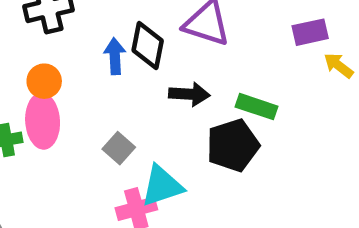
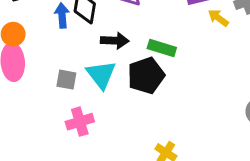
gray square: (119, 148) -> (66, 80), turned -30
cyan triangle: (162, 186) -> (101, 75), moved, turned -48

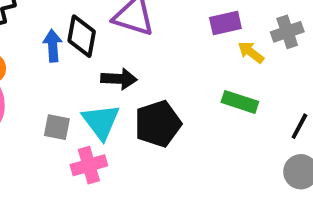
green rectangle: (162, 48) -> (240, 102), moved
pink cross: (80, 122) -> (89, 165), moved

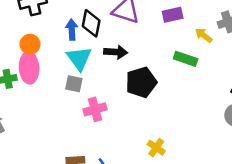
purple rectangle: (225, 23) -> (173, 15), moved
green rectangle: (240, 102) -> (186, 59), moved
cyan triangle: (101, 122) -> (79, 58), moved

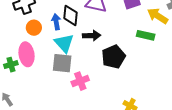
yellow arrow: (204, 35) -> (158, 16), size x1.5
orange circle: (30, 44) -> (34, 28), moved
gray square: (74, 84) -> (62, 63), size x1.5

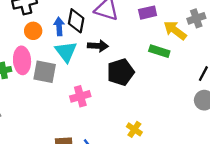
gray square: (62, 63) -> (45, 72), moved

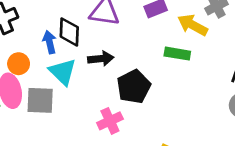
orange circle: (33, 31) -> (19, 64), moved
pink cross: (80, 96) -> (110, 121), moved

